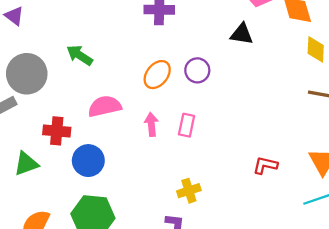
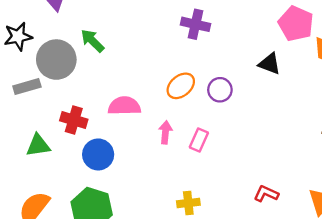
green arrow: (80, 55) -> (92, 41), moved

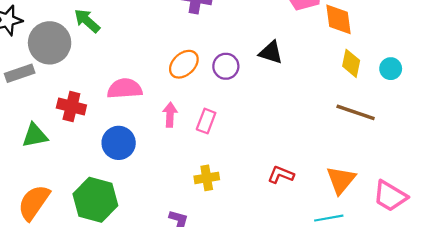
black triangle: (270, 64) -> (271, 53), moved
blue circle: (98, 154) -> (119, 143), moved
yellow cross: (188, 203) -> (207, 178), moved

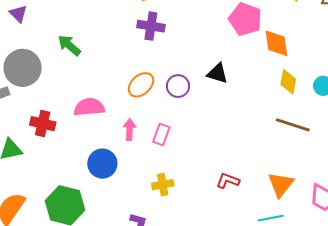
green arrow: (87, 21) -> (69, 45), moved
blue circle: (119, 143) -> (102, 164), moved

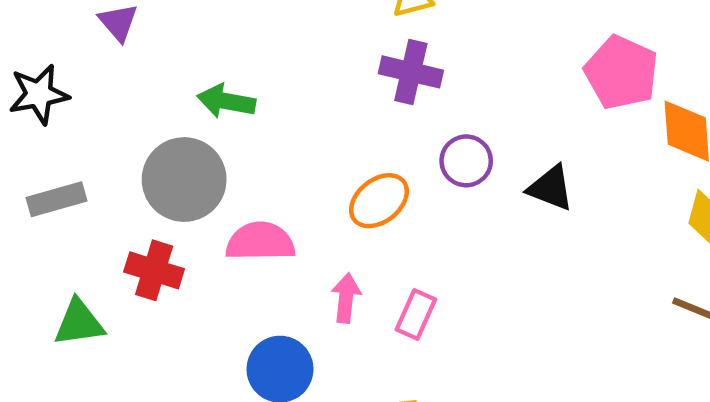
green arrow: (69, 45) -> (226, 101), turned -35
gray circle: (23, 68) -> (184, 180), moved
purple circle: (178, 86) -> (466, 161), moved

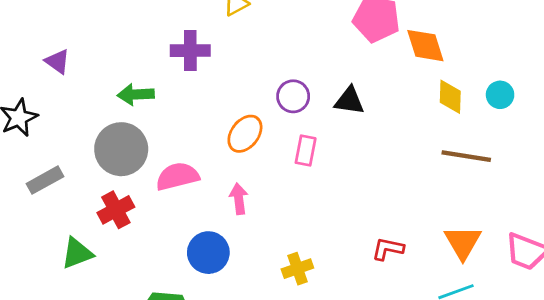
purple cross: (411, 72) -> (190, 51), moved
red cross: (154, 270) -> (116, 210), turned -32
pink rectangle: (416, 314) -> (306, 150), moved

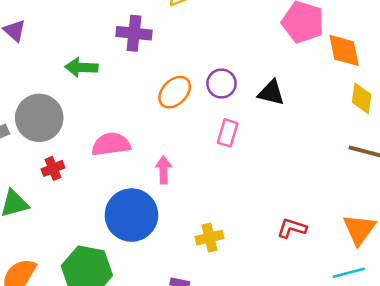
orange ellipse: (245, 134) -> (175, 92), moved
gray circle: (121, 149) -> (39, 118), moved
red cross: (116, 210) -> (53, 168), size x0.7
blue circle: (208, 253) -> (131, 215), size x1.4

